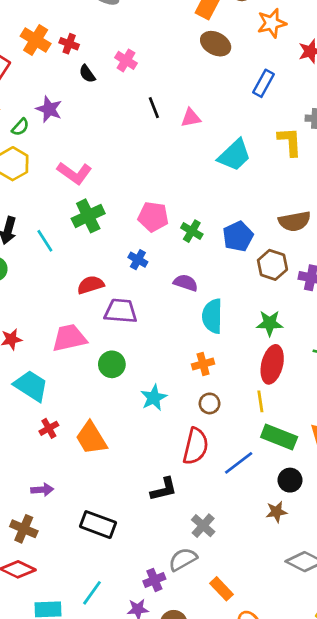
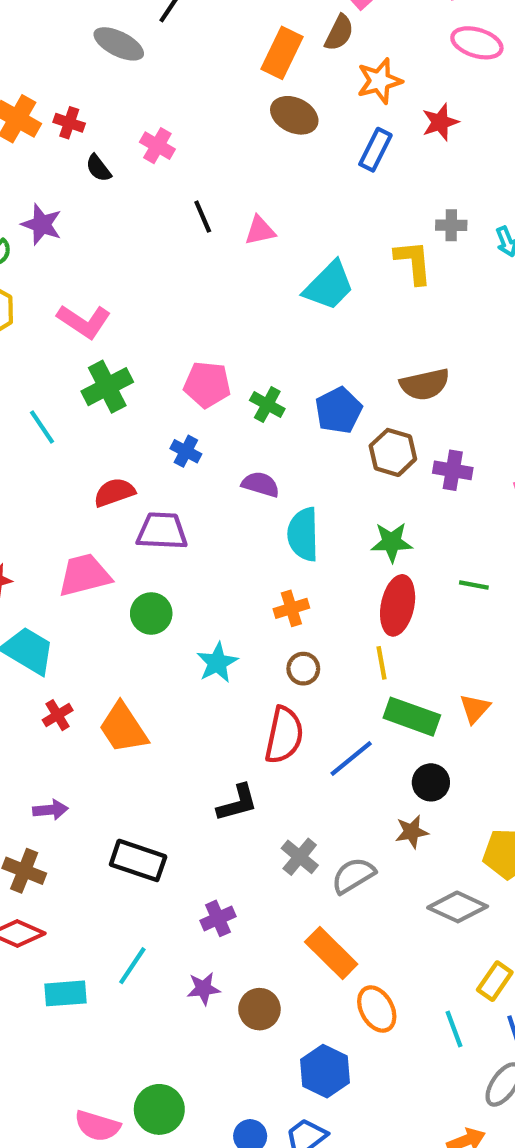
blue rectangle: (264, 83) -> (375, 150), moved
gray semicircle: (183, 559) -> (353, 876), moved
purple cross: (154, 580) -> (218, 918), moved
orange rectangle: (222, 589) -> (331, 953), size x1.4

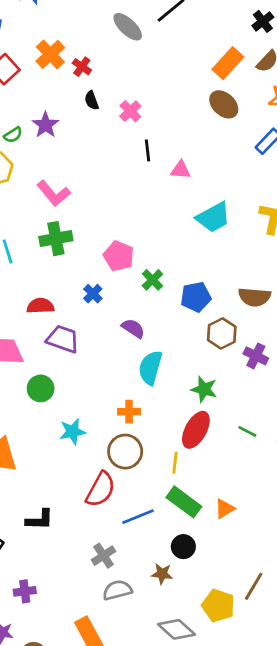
pink cross: (157, 146) -> (130, 111), moved
brown circle: (303, 669) -> (125, 452), size x1.6
black L-shape: (237, 803) -> (40, 520), moved
gray cross: (300, 857) -> (104, 556), moved

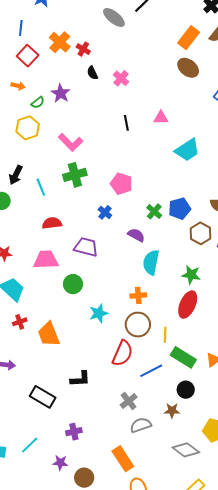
black line: (148, 150) -> (126, 123), moved
green cross: (152, 280) -> (154, 211), moved
red semicircle: (40, 306) -> (52, 223), moved
yellow line: (175, 463) -> (165, 335), moved

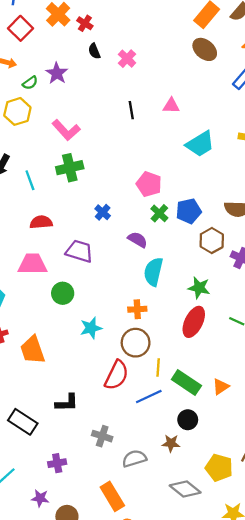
pink pentagon: (121, 184) -> (149, 184), moved
yellow line: (165, 335) -> (158, 367), moved
gray cross: (129, 401) -> (102, 436), moved, turned -36

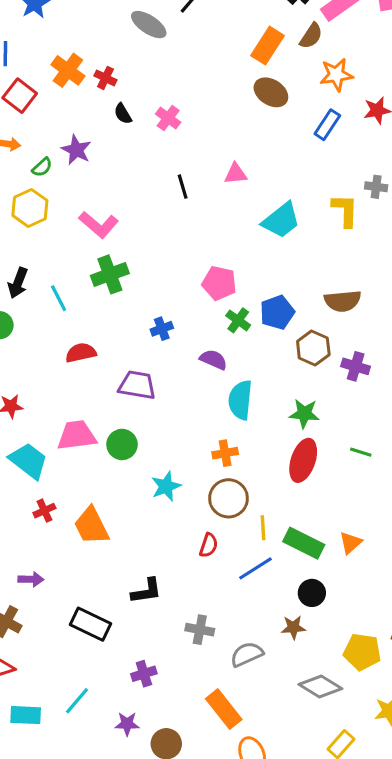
blue cross: (103, 212) -> (162, 329), turned 35
pink trapezoid: (33, 264) -> (77, 435), moved
red semicircle: (117, 375) -> (209, 545), size x0.6

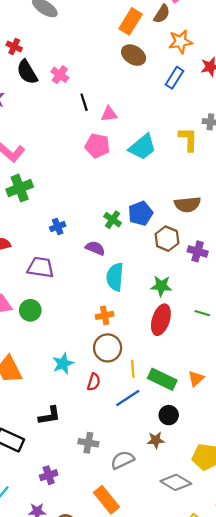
black semicircle: (123, 114) -> (27, 72), size x1.6
black line: (183, 187) -> (84, 102), moved
pink pentagon: (219, 283) -> (97, 146), moved
cyan star: (166, 486) -> (63, 364), moved

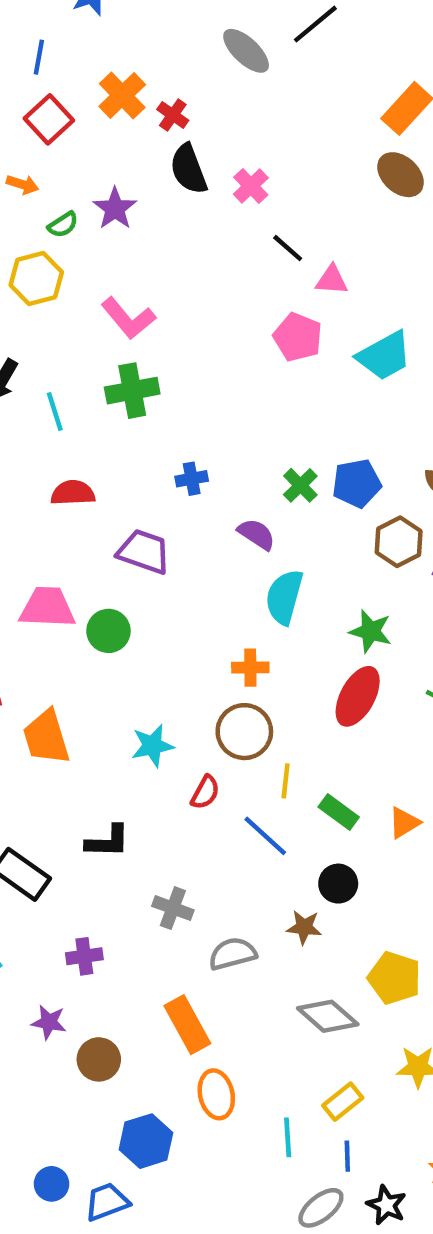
black line: (84, 102) -> (288, 248), turned -42
green rectangle: (162, 379) -> (339, 812), size x0.7
blue line: (128, 398) -> (265, 836), turned 65

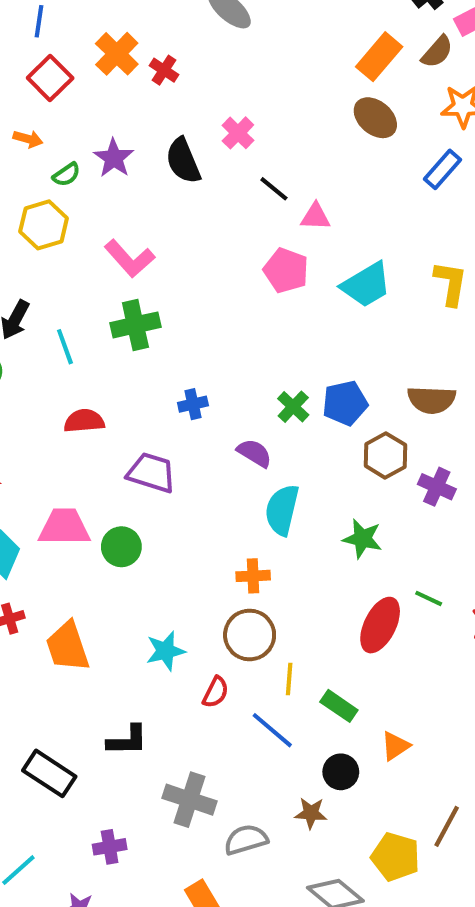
black semicircle: (189, 169) -> (183, 161), moved
red ellipse: (358, 696) -> (380, 625), moved
orange triangle: (404, 823) -> (395, 746), moved
gray cross: (173, 908) -> (190, 800), size x1.4

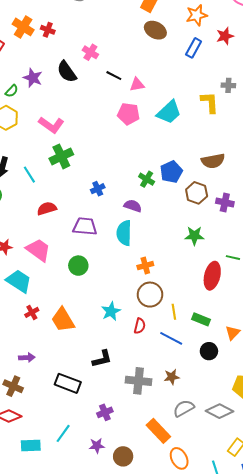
cyan semicircle: (282, 510) -> (124, 233), moved
pink trapezoid: (64, 527) -> (38, 250), moved, turned 48
brown star: (311, 813) -> (172, 377), moved
gray semicircle: (246, 840) -> (184, 408), moved

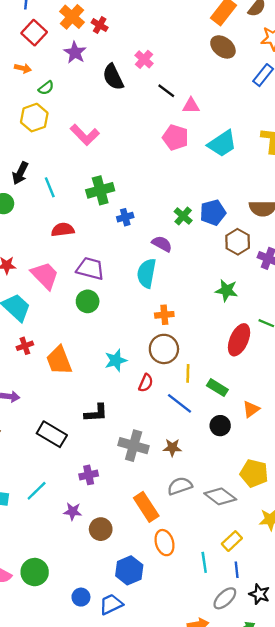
purple star: (33, 78) -> (75, 53), moved
green cross: (61, 156) -> (100, 190), moved
purple trapezoid: (85, 226) -> (90, 269), moved

